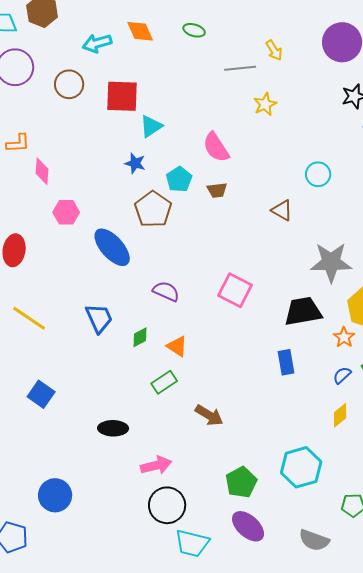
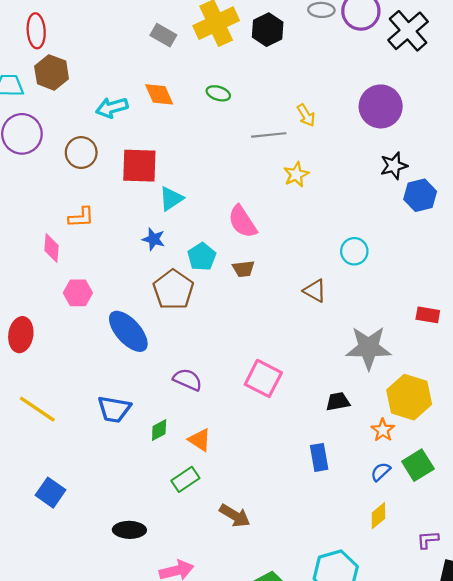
orange L-shape: (18, 143) -> (81, 217), moved
black trapezoid: (303, 311) -> (338, 402), size x0.6
blue trapezoid: (99, 318) -> (114, 409), turned 124

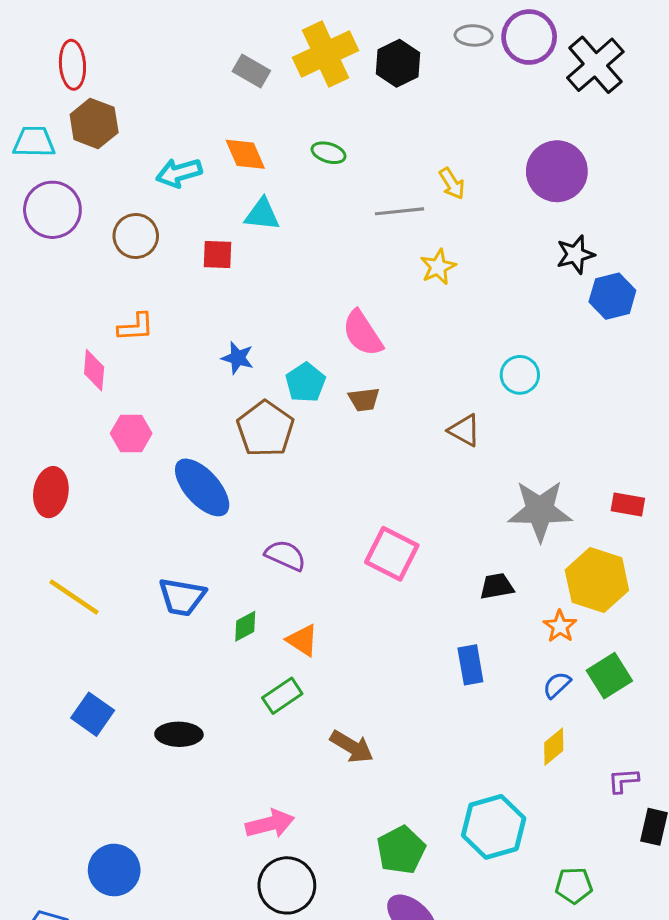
red square: (139, 166) -> (217, 255), size x0.6
cyan triangle: (171, 199) -> (262, 214), moved, turned 40
red rectangle: (428, 315) -> (628, 504), moved
black ellipse: (129, 530) -> (179, 734), moved

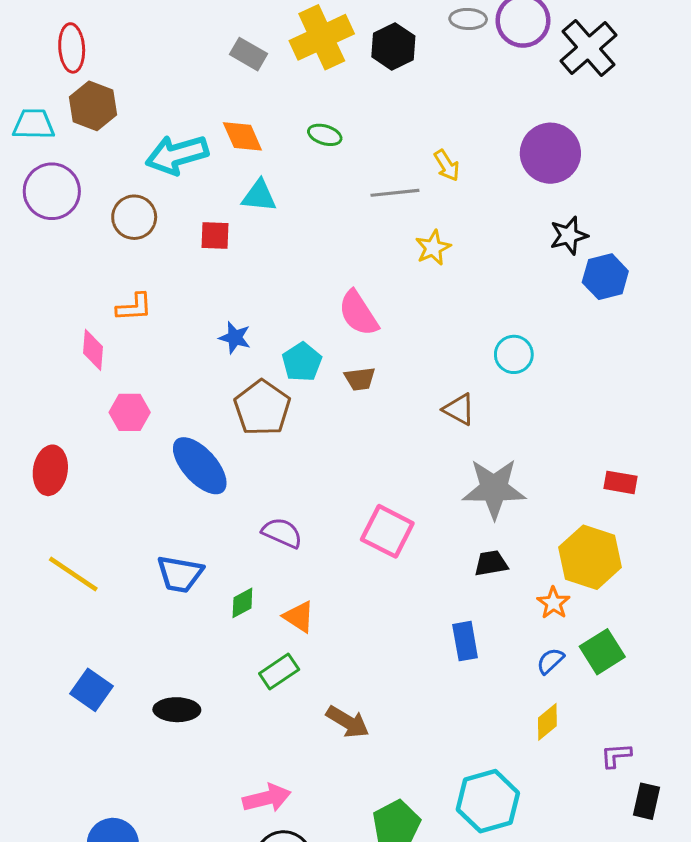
cyan arrow: (179, 173) -> (177, 155), size x1.4
gray star: (540, 511) -> (494, 489), moved

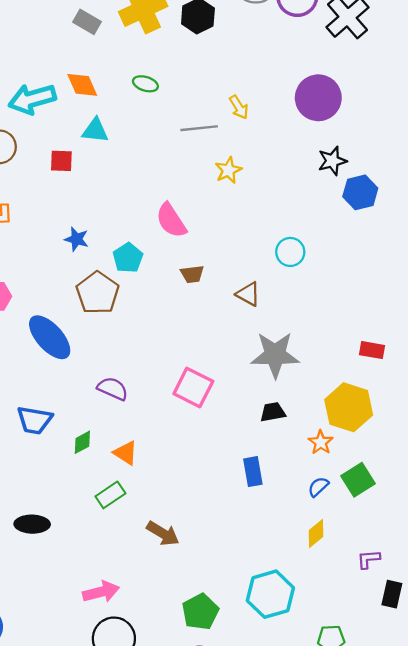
brown trapezoid: (360, 379) -> (192, 274), moved

